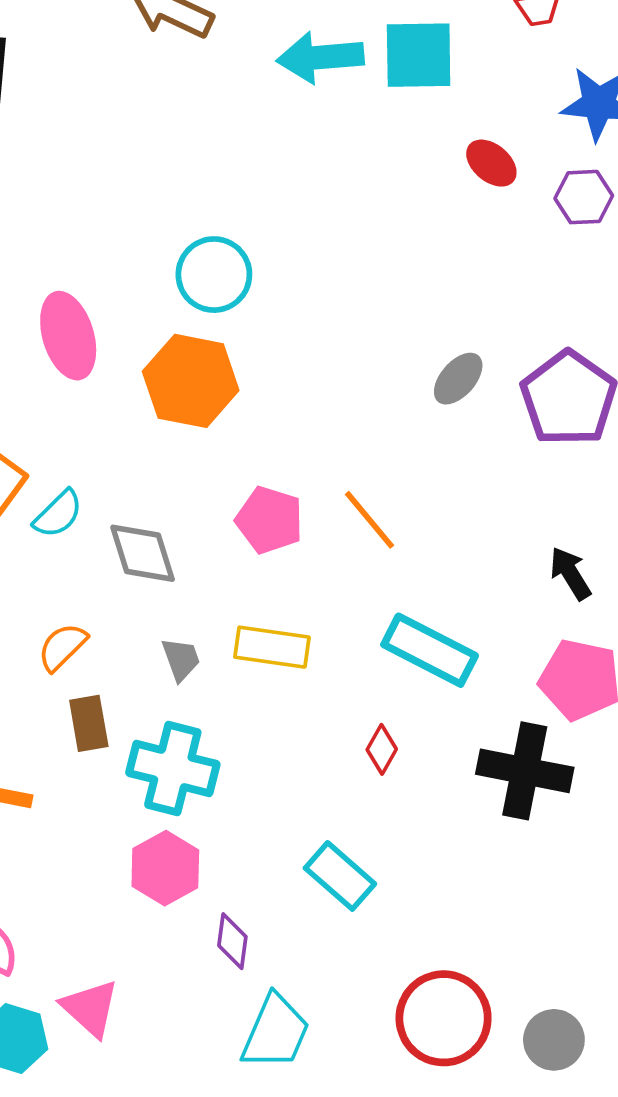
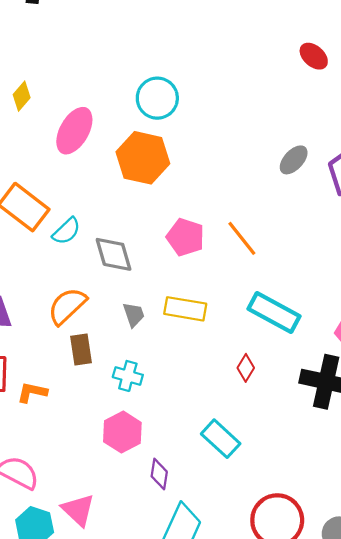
red ellipse: (491, 163) -> (314, 56), moved
pink ellipse: (68, 336) -> (74, 131), turned 45
orange semicircle: (62, 647) -> (67, 306), size x1.4
cyan cross: (173, 769) -> (128, 376), size x0.6

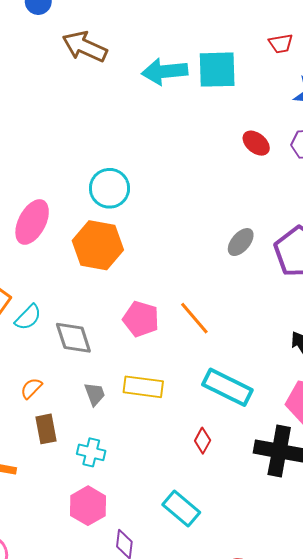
orange semicircle: (67, 306) -> (31, 388), size x0.6

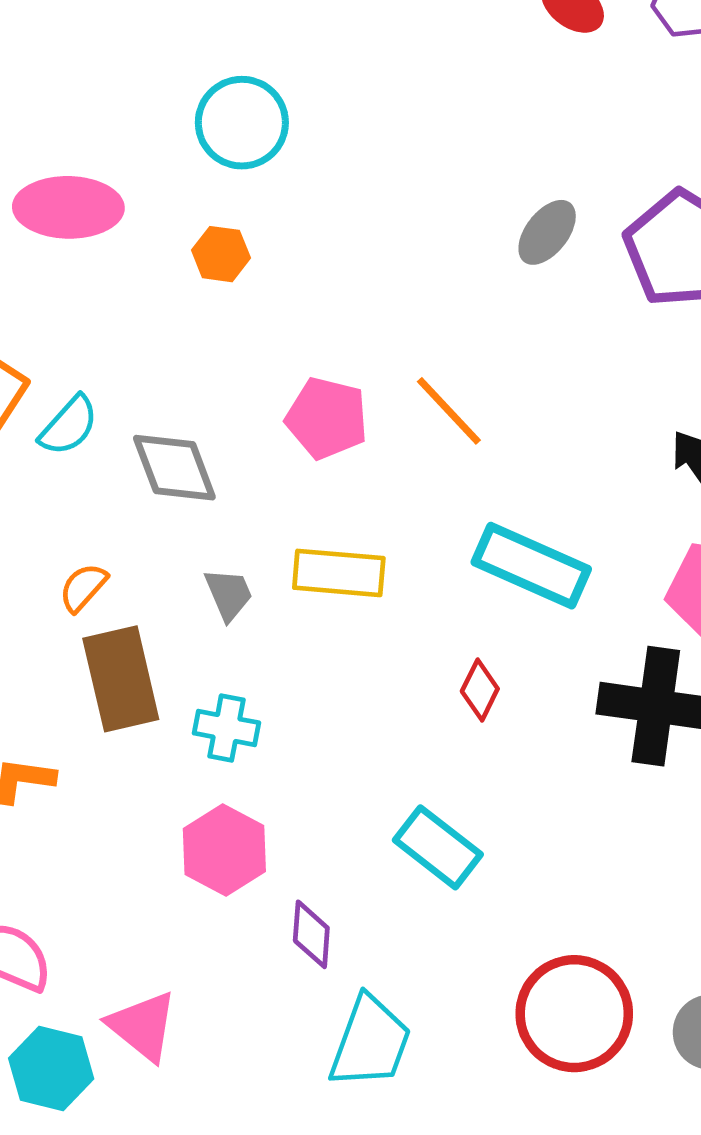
pink ellipse: (32, 222) -> (68, 207), turned 66
orange hexagon: (98, 245) -> (221, 254), size x0.5
brown rectangle: (46, 429) -> (121, 679), size x1.5

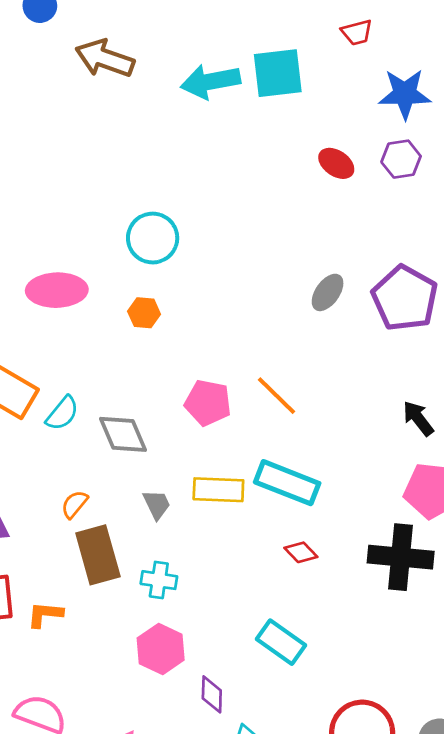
cyan rectangle: (531, 566) -> (287, 483), moved
red diamond: (480, 690) -> (301, 552), turned -68

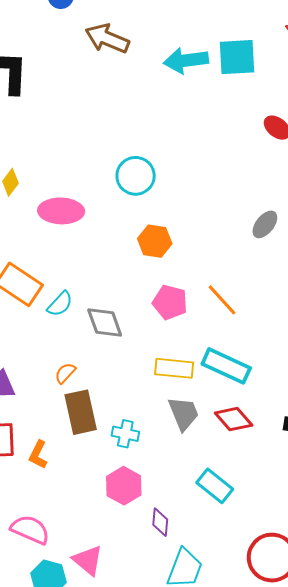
orange hexagon: (144, 313) -> (155, 241), moved, size x1.4
gray trapezoid: (157, 505) -> (184, 413), moved, size x1.5
red diamond: (301, 552) -> (234, 419), size x1.5
orange L-shape: (45, 614) -> (38, 455), turned -72

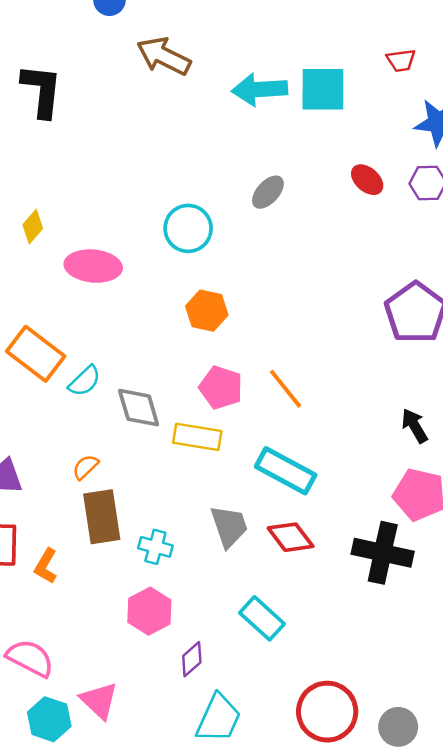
gray ellipse: (265, 224) -> (268, 192), moved
yellow rectangle: (174, 368) -> (197, 437), moved
purple diamond: (160, 522) -> (192, 659), turned 40

